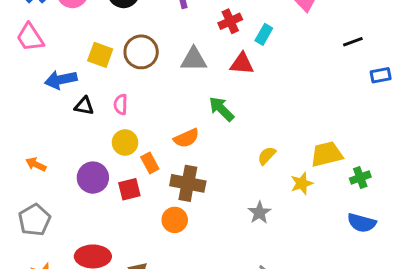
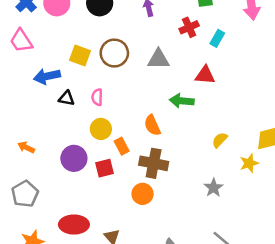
red triangle: (242, 64) -> (205, 75), moved
green arrow: (221, 109) -> (182, 101), turned -40
orange semicircle: (186, 138) -> (152, 125), turned 90

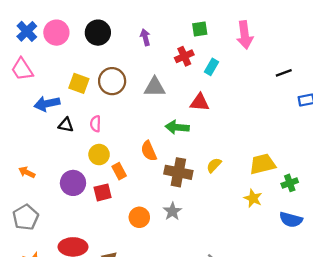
brown cross: (154, 163) -> (178, 172), moved
yellow star: (249, 163) -> (253, 198), moved, turned -30
gray star: (214, 188) -> (172, 211), moved

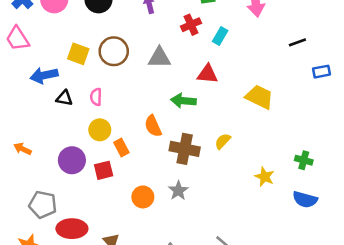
yellow trapezoid: (262, 164) -> (259, 97), moved, turned 40
green cross: (290, 183) -> (304, 160), turned 35
gray pentagon: (26, 217) -> (43, 205), moved, turned -30

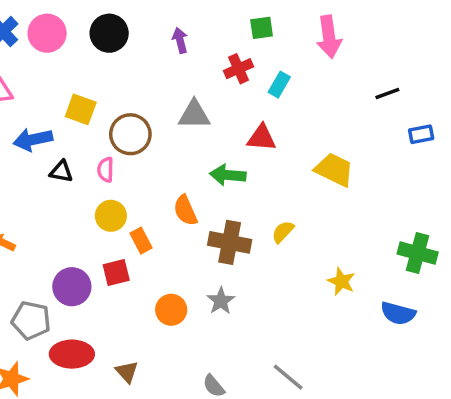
brown circle: (114, 51) -> (130, 134), moved
purple circle: (72, 160) -> (72, 287), moved
green cross: (304, 160) -> (418, 253), moved, size x1.5

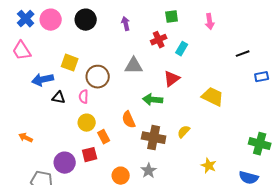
pink arrow: (329, 37) -> (210, 22), size x0.7
red triangle: (262, 138) -> (172, 79), turned -42
yellow star: (341, 281) -> (209, 166), moved

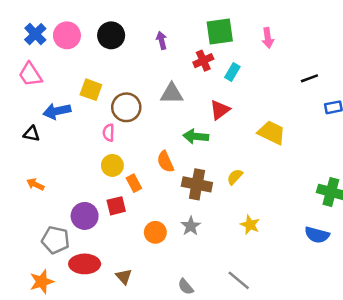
green square: (172, 17) -> (220, 32), size x1.6
black triangle: (59, 98) -> (32, 134), moved
yellow star: (209, 166) -> (250, 225), moved

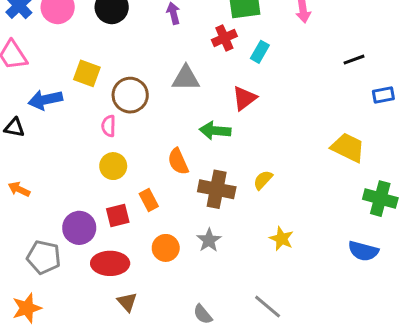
yellow trapezoid: (272, 133) -> (348, 148), moved
orange rectangle: (134, 183) -> (149, 200), moved
red ellipse: (85, 264) -> (110, 263), moved

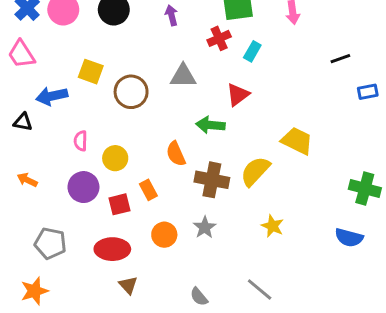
pink semicircle: (109, 126) -> (81, 141), moved
yellow trapezoid: (348, 148) -> (297, 141), moved
yellow semicircle: (263, 180) -> (255, 171), size x1.6
purple circle: (79, 228) -> (83, 187), moved

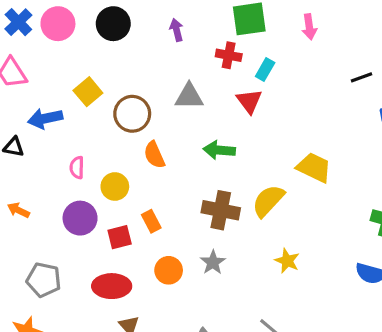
red cross: (219, 38) -> (229, 55), turned 35
yellow square: (91, 72) -> (88, 92), turned 30
red triangle: (238, 95) -> (249, 101), moved, turned -30
orange semicircle: (176, 154) -> (154, 155), moved

